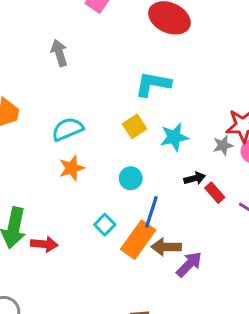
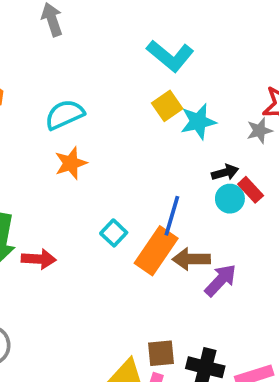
cyan L-shape: (153, 84) -> (170, 56), turned -150
yellow square: (135, 126) -> (167, 106), moved
cyan circle: (131, 178) -> (230, 199), moved

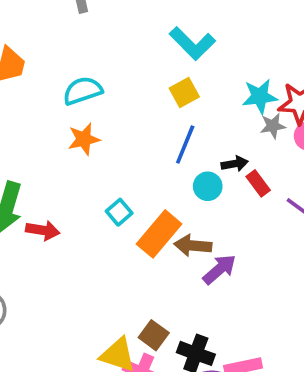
cyan star: (198, 122) -> (260, 96), moved
cyan circle: (230, 199) -> (208, 186), moved
blue line: (172, 216) -> (185, 144), moved
brown square: (161, 353) -> (154, 335), turned 36

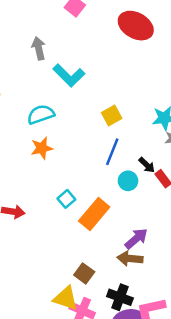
cyan L-shape: (192, 43) -> (69, 75), moved
black arrow: (235, 164) -> (147, 165), turned 54
brown arrow: (193, 246) -> (130, 258), moved
brown square: (154, 335) -> (84, 273), moved

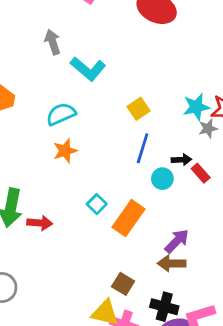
black arrow: (147, 165) -> (181, 160), turned -42

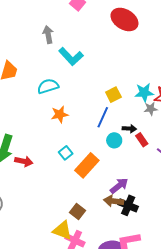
yellow square: (138, 109) -> (113, 95), moved
orange star: (65, 151) -> (60, 114), moved
black cross: (164, 307) -> (128, 205), moved

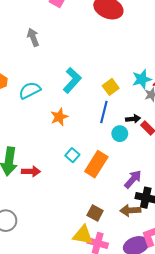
cyan L-shape: (71, 56) -> (72, 80), moved, turned -85
cyan semicircle: (48, 86) -> (30, 90), moved
brown arrow: (114, 201) -> (130, 210), moved

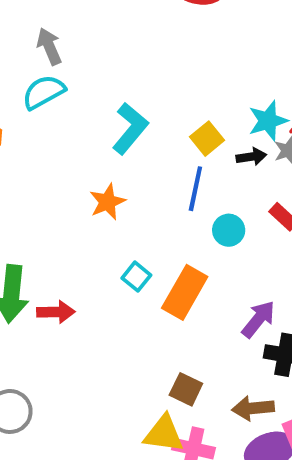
cyan semicircle: (30, 90) -> (44, 92), moved
black arrow: (133, 119) -> (251, 157), moved
brown arrow: (130, 210) -> (253, 408), moved

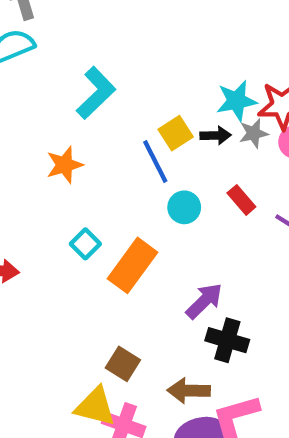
yellow square: (207, 139) -> (176, 133), moved
blue line: (195, 189) -> (155, 161), turned -45

